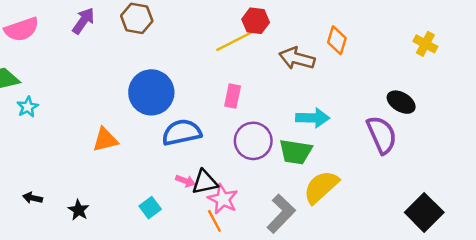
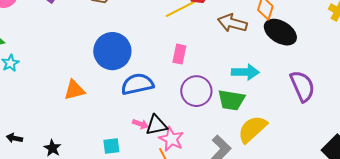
black ellipse: (401, 102) -> (280, 32), moved, size x1.4
cyan square: (150, 208) -> (111, 146), turned 30

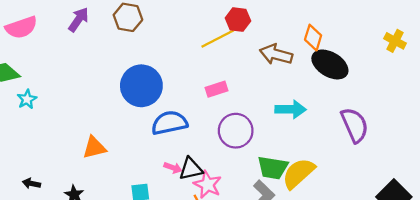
pink rectangle: (179, 54) -> (217, 89), turned 60
orange triangle: (74, 90) -> (94, 148), moved
green trapezoid: (231, 100) -> (273, 168), moved

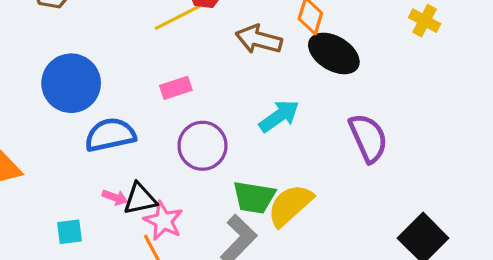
cyan arrow: (291, 109) -> (279, 116), turned -36

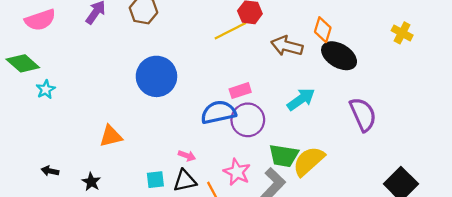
pink rectangle: (176, 88) -> (240, 91), moved
blue semicircle: (110, 135) -> (218, 112), moved
black triangle: (140, 199) -> (185, 181), moved
pink star: (163, 221) -> (237, 172), moved

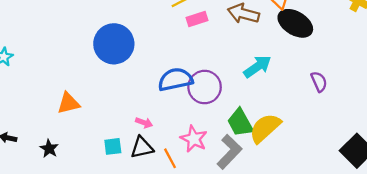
pink rectangle: (240, 91) -> (197, 19), moved
purple semicircle: (363, 114) -> (319, 82), size x0.6
green trapezoid: (284, 156) -> (240, 123), turned 52

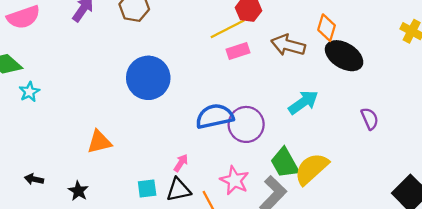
pink arrow: (144, 123) -> (181, 163), turned -77

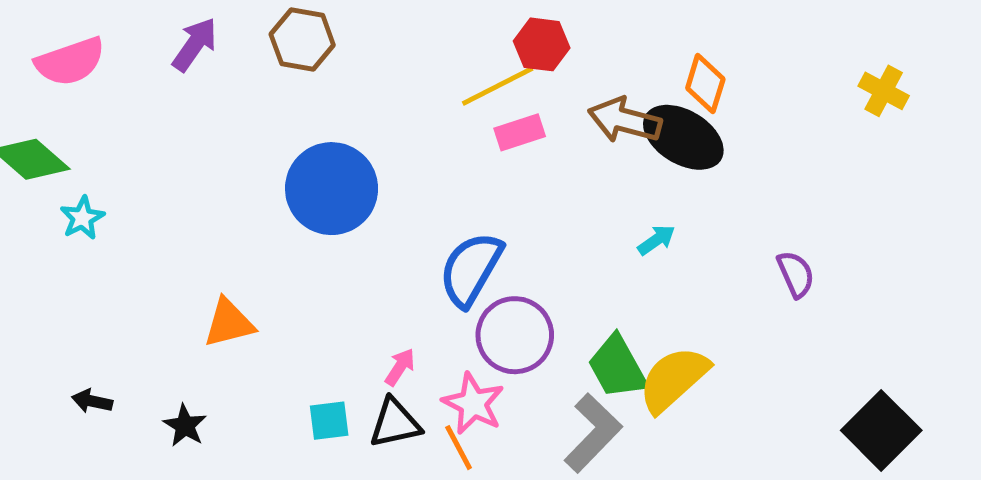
black ellipse: (344, 56) -> (683, 137), moved
cyan arrow: (303, 102) -> (656, 240), size x0.6
blue semicircle: (215, 116) -> (471, 269), turned -48
purple circle: (246, 124) -> (515, 335), moved
pink star: (234, 180) -> (473, 404), moved

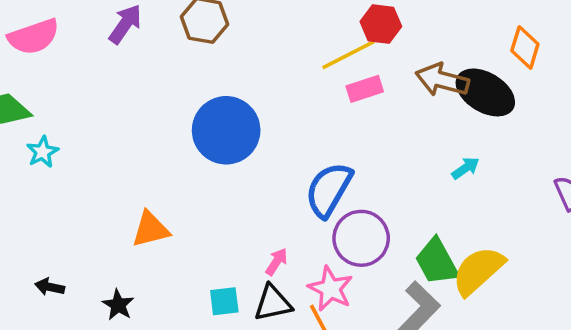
orange diamond: (705, 84) -> (525, 47), moved

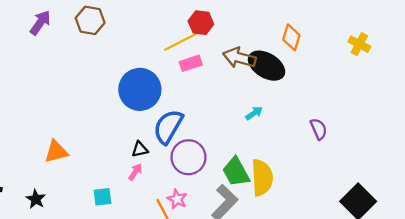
blue circle: (226, 130) -> (140, 89), moved
yellow semicircle: (478, 271) -> (262, 178), turned 129
pink star: (331, 289) -> (177, 199), moved, size x0.7
black triangle: (273, 303) -> (140, 149), moved, size x0.7

